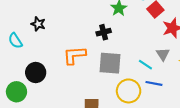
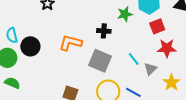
cyan semicircle: (15, 41) -> (12, 35), moved
cyan line: (145, 65) -> (134, 59), moved

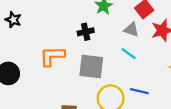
gray triangle: (150, 69) -> (131, 30), moved, turned -40

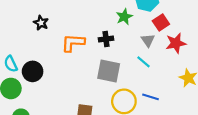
gray triangle: (131, 30) -> (148, 40), turned 32
orange L-shape: (52, 56) -> (73, 43), moved

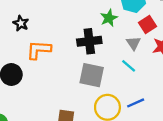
black cross: (106, 39) -> (89, 41), size x1.5
orange L-shape: (73, 43) -> (39, 50), moved
blue line: (151, 97) -> (136, 103), turned -42

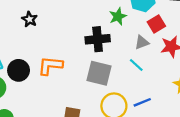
gray triangle: (133, 43) -> (142, 42), turned 42
orange L-shape: (39, 50) -> (50, 66), moved

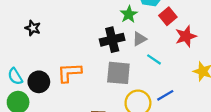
black star: (29, 19) -> (33, 28), moved
gray triangle: (142, 42) -> (139, 39), moved

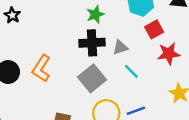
green star: (129, 14) -> (95, 14), moved
orange L-shape: (69, 73) -> (41, 68), turned -65
gray square: (118, 73) -> (92, 78), turned 35

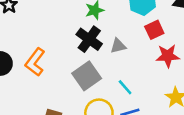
black cross: (92, 43) -> (89, 39), turned 35
cyan line: (131, 71) -> (125, 87), moved

